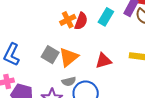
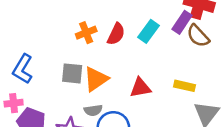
orange cross: (68, 20) -> (86, 33), moved
gray square: (50, 55) -> (72, 73), turned -30

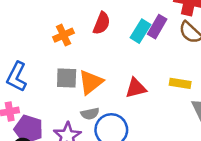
purple rectangle: (182, 22) -> (157, 27), moved
orange cross: (86, 33) -> (63, 35), moved
red semicircle: (116, 34) -> (102, 23), moved

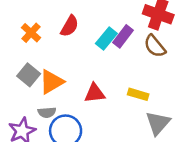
orange cross: (63, 35) -> (31, 33), turned -30
gray square: (67, 78) -> (29, 75), turned 30

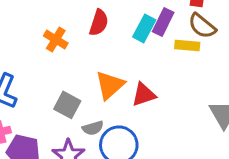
gray square: (29, 75) -> (67, 105), moved
orange triangle: (51, 82) -> (110, 85), moved
yellow rectangle: (138, 94) -> (187, 45), moved

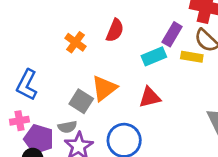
cyan rectangle: (144, 28) -> (154, 56), moved, turned 35
orange triangle: (110, 85) -> (104, 88), moved
gray semicircle: (93, 128) -> (67, 127), moved

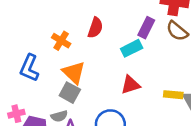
yellow rectangle: (192, 57) -> (173, 95), moved
blue L-shape: (27, 85) -> (29, 68), moved
orange triangle: (104, 88) -> (74, 73), moved, turned -35

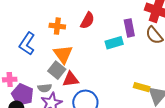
purple rectangle: (146, 28) -> (129, 28), turned -48
orange cross: (61, 41) -> (57, 26), turned -35
red triangle: (130, 85) -> (71, 79), moved

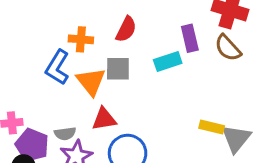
blue L-shape: (27, 44) -> (57, 67), moved
gray square: (57, 70) -> (118, 69), moved, turned -36

